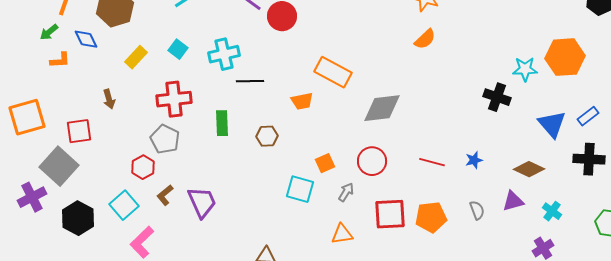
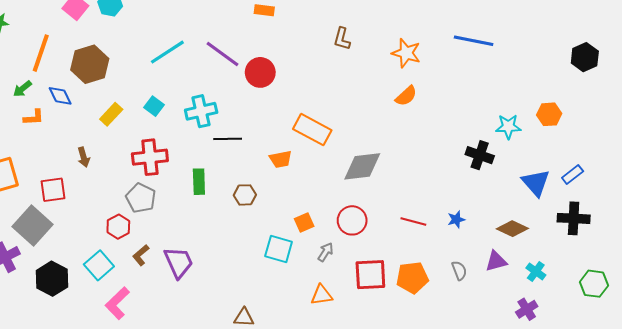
orange hexagon: (565, 57) -> (549, 114), size x0.6

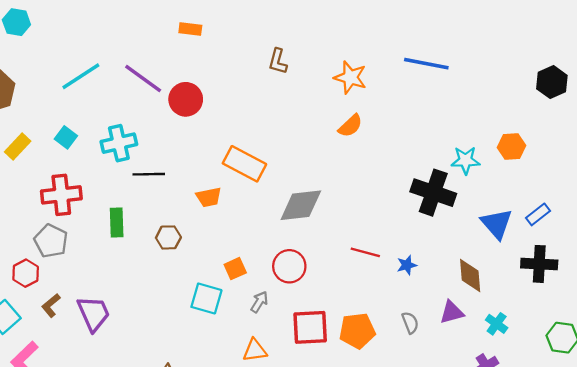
black cross: (480, 155) -> (433, 193), size x1.4
red line: (413, 221) -> (365, 252), moved
brown diamond: (512, 229) -> (470, 275), turned 60

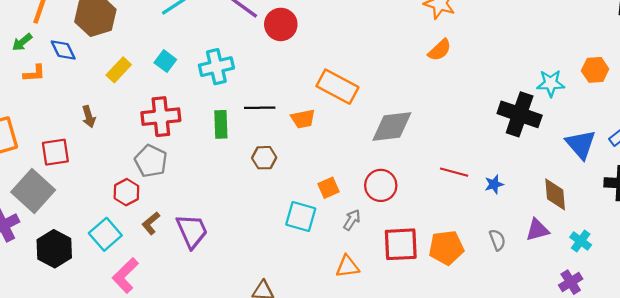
black line: (149, 174) -> (260, 108), moved
green rectangle: (117, 223) -> (221, 124), moved

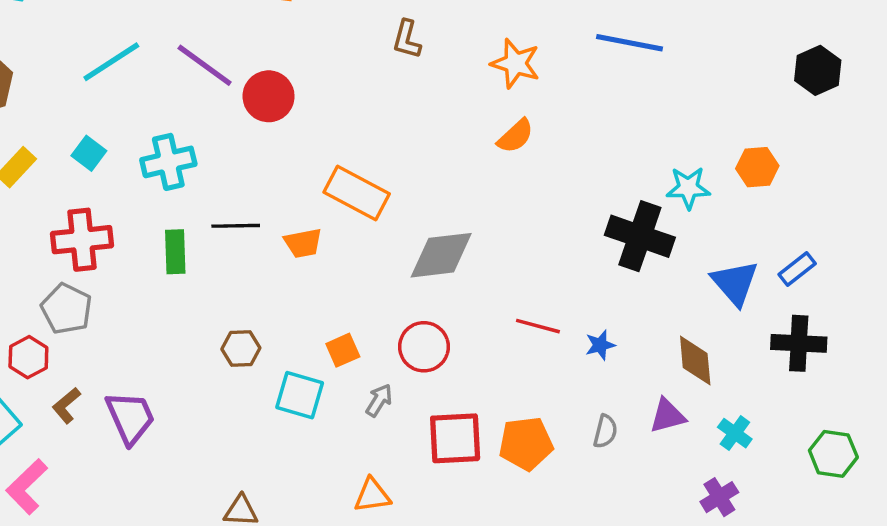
brown hexagon: (264, 158) -> (241, 348), moved
gray semicircle: (497, 240) -> (605, 431), turned 35
orange triangle: (347, 267) -> (372, 495), moved

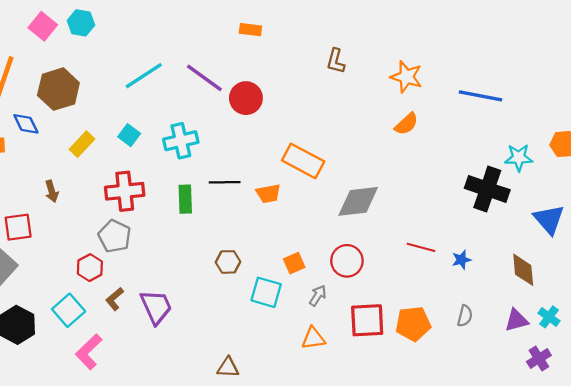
blue line: (630, 43) -> (481, 96), moved
purple triangle: (668, 416) -> (516, 320), moved
orange triangle: (372, 495) -> (313, 338), moved

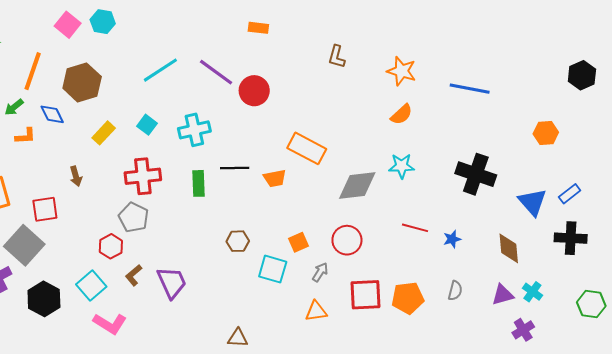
cyan star: (519, 158) -> (402, 166), moved
pink L-shape: (89, 352) -> (110, 324), turned -104

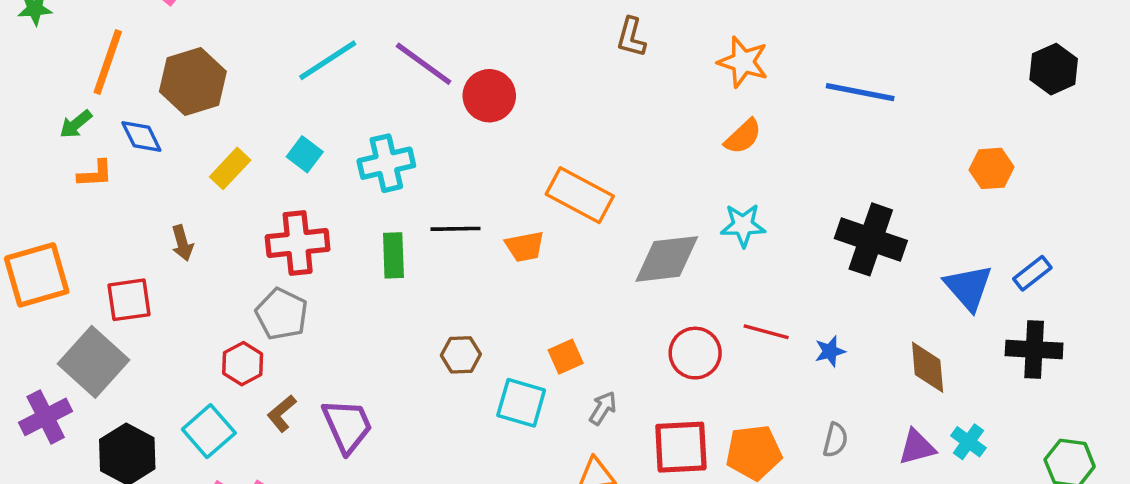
red circle: (347, 240) -> (695, 353), moved

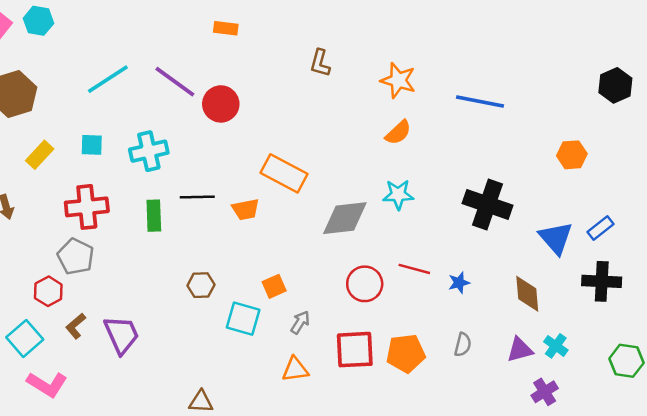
cyan square: (305, 154) -> (92, 145), turned -35

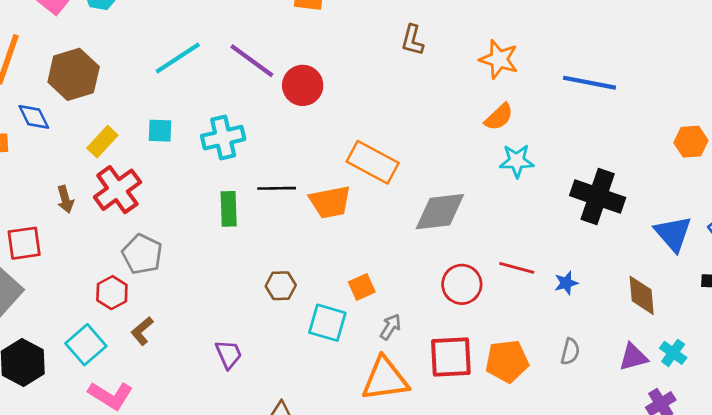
cyan star: (398, 195) -> (517, 161), moved
red cross: (87, 207) -> (117, 190), moved, turned -30
orange trapezoid: (246, 209) -> (330, 202), size x1.4
purple trapezoid: (122, 335) -> (229, 354), moved, size x0.7
orange triangle: (295, 369) -> (385, 379), size x1.6

